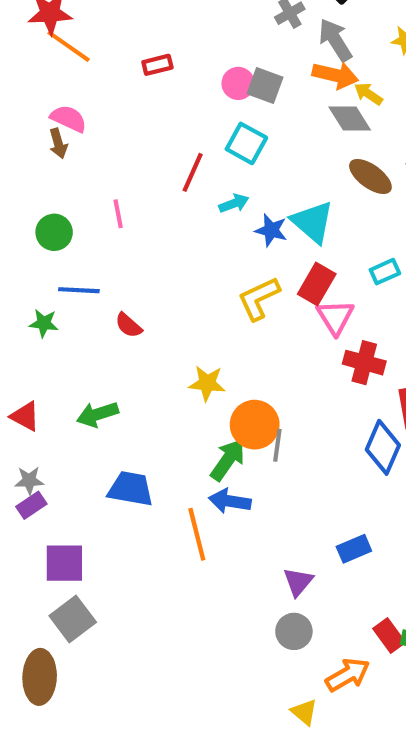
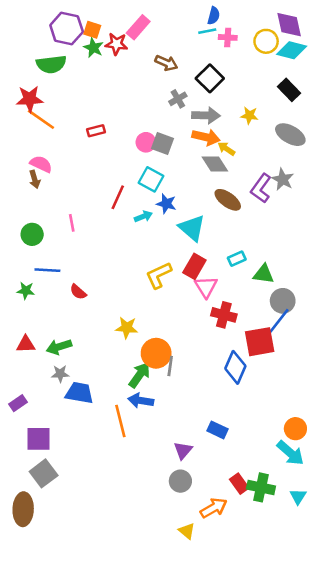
gray arrow: (335, 40) -> (206, 115), turned 124
blue star: (271, 230) -> (166, 204), moved
red triangle: (25, 416) -> (26, 344), moved, turned -30
gray star: (29, 480) -> (60, 374), moved
blue rectangle: (354, 549) -> (217, 430), turned 48

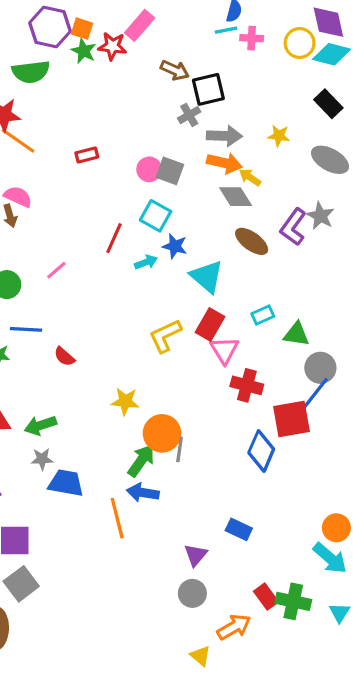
black square: (210, 78) -> (208, 89), moved, turned 32
pink line: (72, 223) -> (56, 270), turned 60

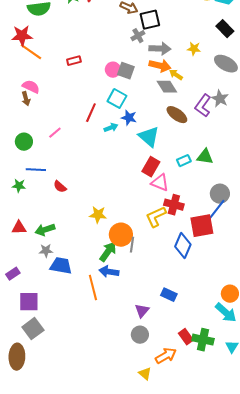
green triangle: (296, 334) -> (205, 157), moved
yellow L-shape: (165, 336) -> (156, 217), moved
pink triangle: (224, 350) -> (160, 183), turned -36

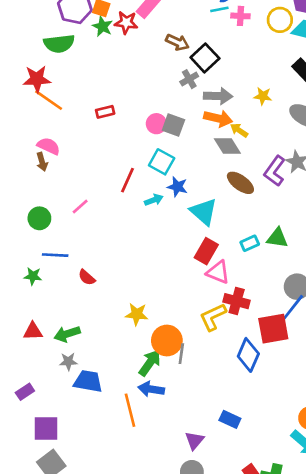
black square: (150, 20) -> (205, 58), turned -30

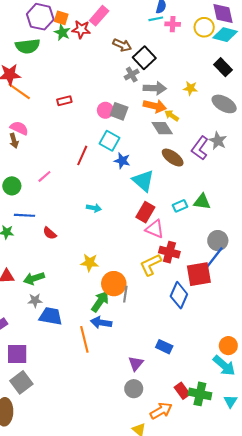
cyan arrow: (154, 200) -> (94, 208), moved, turned 32

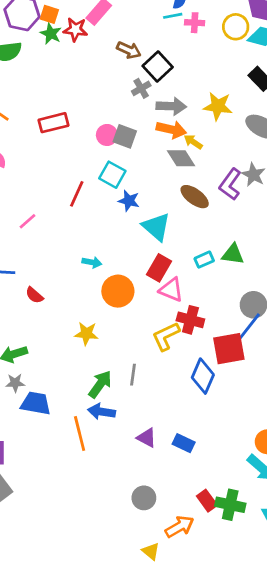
yellow star: (190, 88) -> (218, 106), size x1.5
red rectangle: (64, 101) -> (54, 123), size x1.5
orange circle: (114, 284) -> (118, 291), moved
purple triangle: (136, 363) -> (147, 438), moved, turned -42

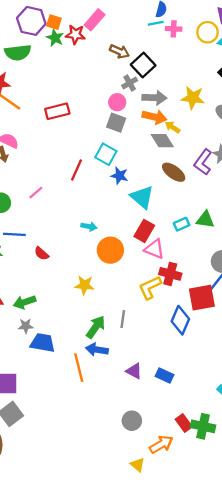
pink circle: (107, 135) -> (117, 102), moved

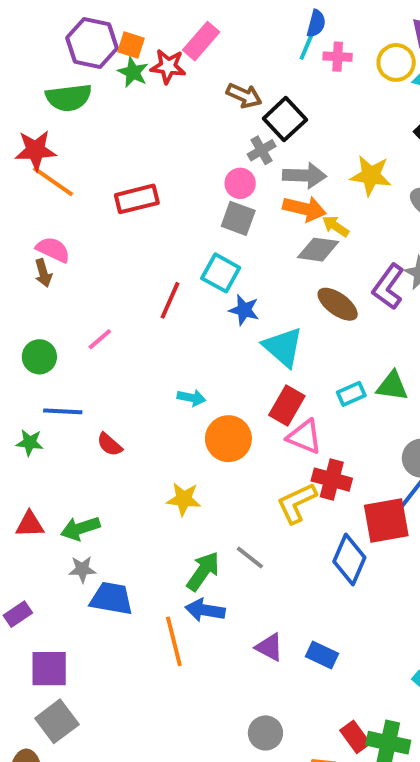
cyan line: (156, 23) -> (306, 47), turned -56
gray diamond: (162, 141) -> (318, 250), turned -50
gray line: (123, 319) -> (250, 558), turned -60

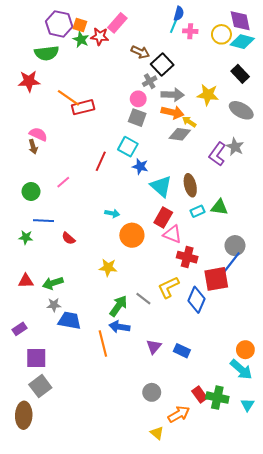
orange line: (53, 181) -> (68, 98), moved
brown ellipse: (338, 304) -> (190, 185), moved, turned 40
yellow L-shape: (297, 503) -> (168, 287), moved
purple triangle: (269, 647) -> (154, 347), turned 42

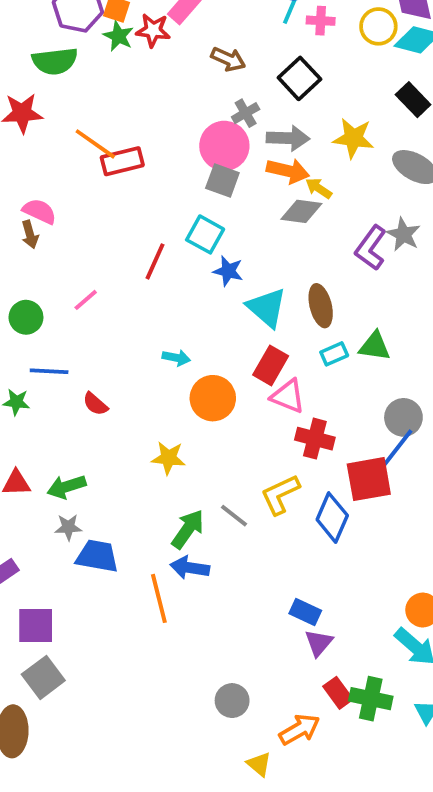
black square: (162, 65) -> (299, 78), moved
pink circle: (138, 99) -> (224, 146), size x1.6
purple triangle: (154, 347) -> (319, 643), moved
gray circle: (152, 392) -> (232, 701), moved

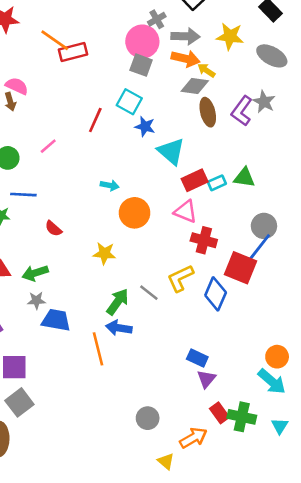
brown ellipse: (321, 306) -> (208, 112), moved
red rectangle: (271, 365) -> (195, 180), moved, turned 35
red semicircle: (95, 404) -> (53, 229), moved
red square: (369, 479) -> (240, 268), turned 32

